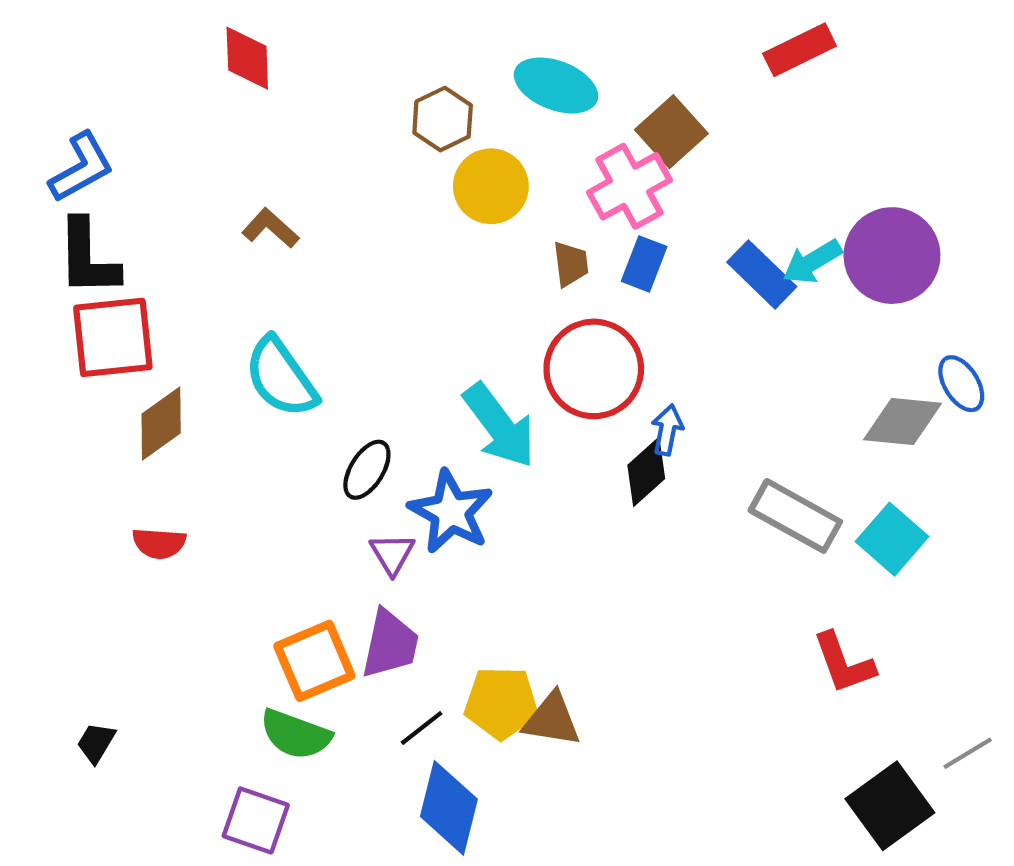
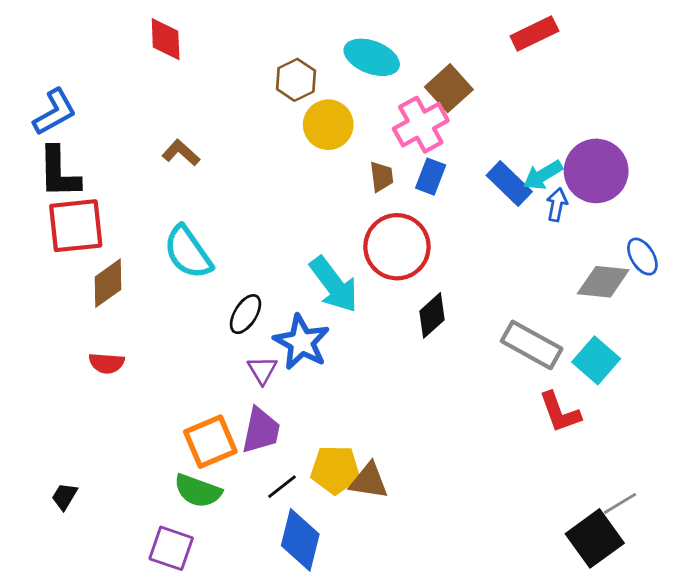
blue arrow: (667, 430) -> (557, 205), moved
red L-shape: (844, 663) -> (560, 412), moved
gray line: (968, 753) -> (620, 503), moved

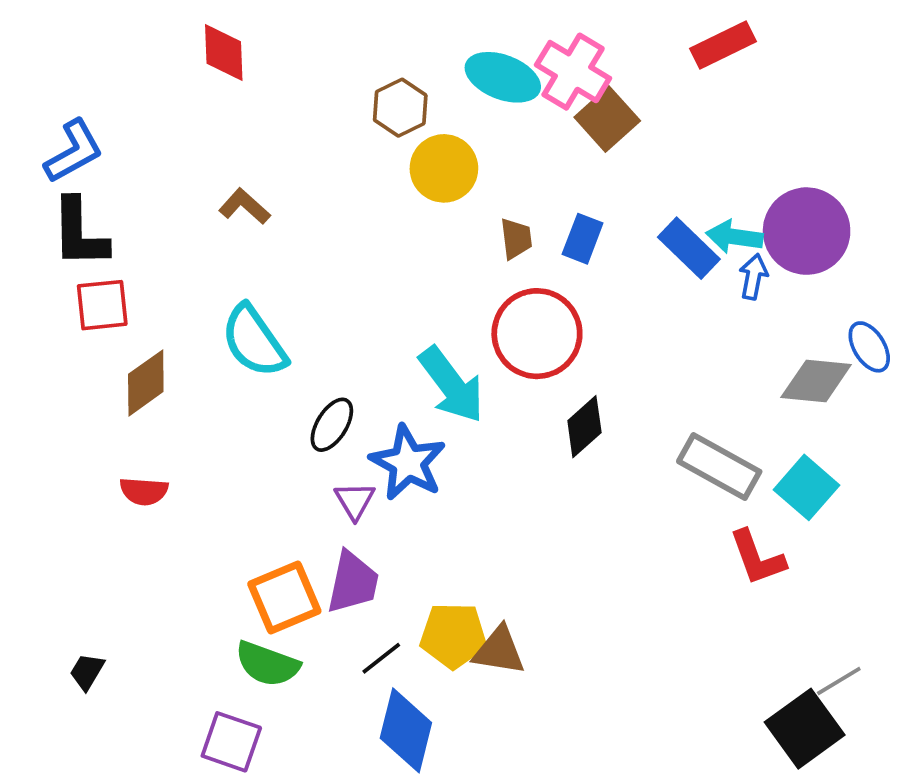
pink cross: (421, 125) -> (573, 72), moved, turned -30
cyan arrow: (543, 175) -> (734, 237), turned 39
red square: (76, 226) -> (102, 305), size x0.7

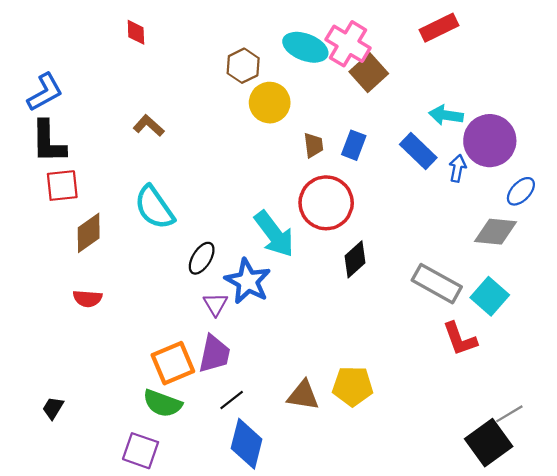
red diamond: (224, 53) -> (136, 32), size x0.7
cyan arrow: (734, 237) -> (446, 115), moved
blue ellipse: (869, 347) -> (521, 191), moved, turned 76
yellow pentagon: (453, 635) -> (353, 386), moved

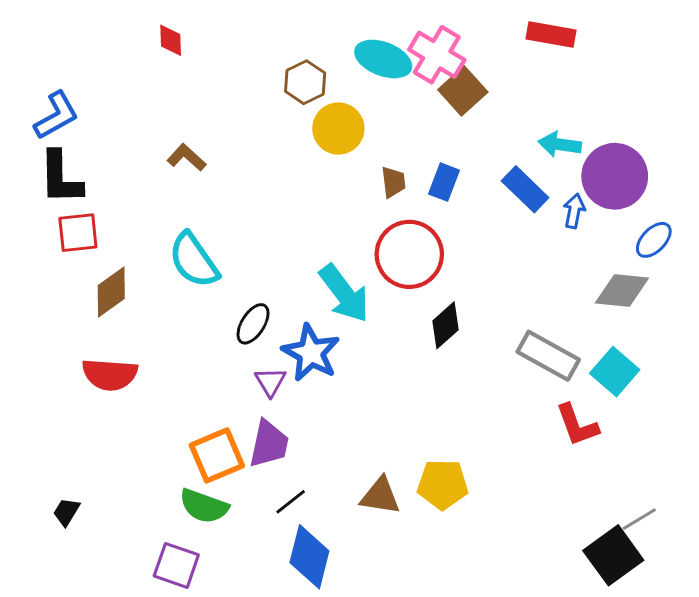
red rectangle: (439, 28) -> (551, 34), turned 36
red semicircle: (88, 299) -> (110, 374), size x1.5

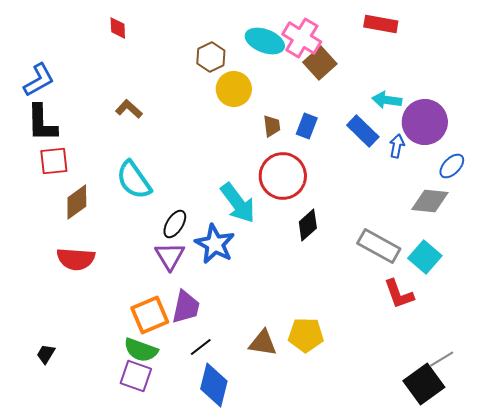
purple triangle: (270, 382) -> (170, 256), moved, size x1.4
purple square: (176, 565) -> (136, 376), moved

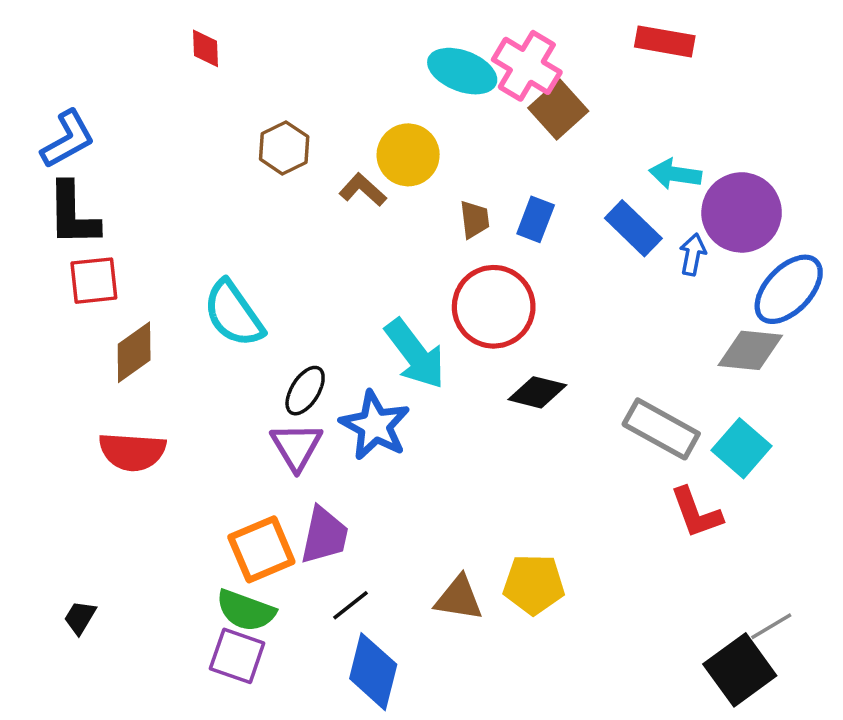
brown hexagon: (211, 57) -> (284, 148), moved
brown L-shape: (129, 109) -> (363, 190), moved
blue ellipse: (452, 166) -> (789, 289), size x1.6
black diamond: (308, 225) -> (537, 392), turned 56

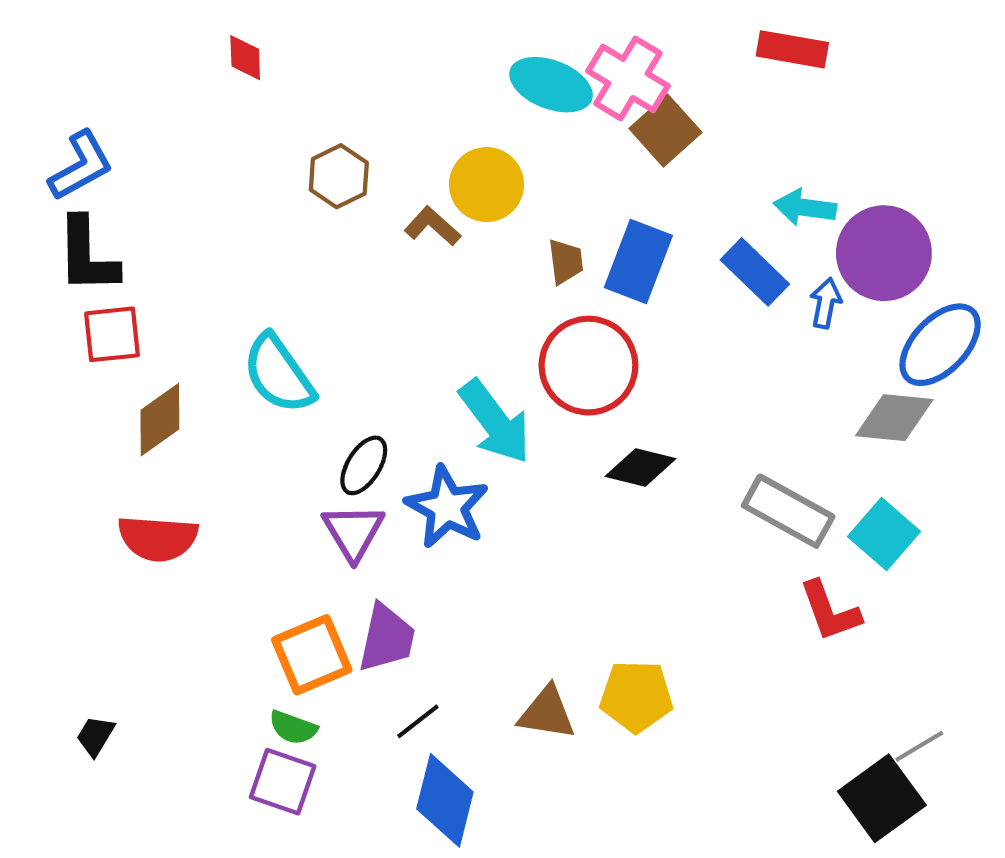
blue rectangle: (536, 219) -> (638, 262), size x1.5
green semicircle: (246, 611) -> (293, 728), size x0.7

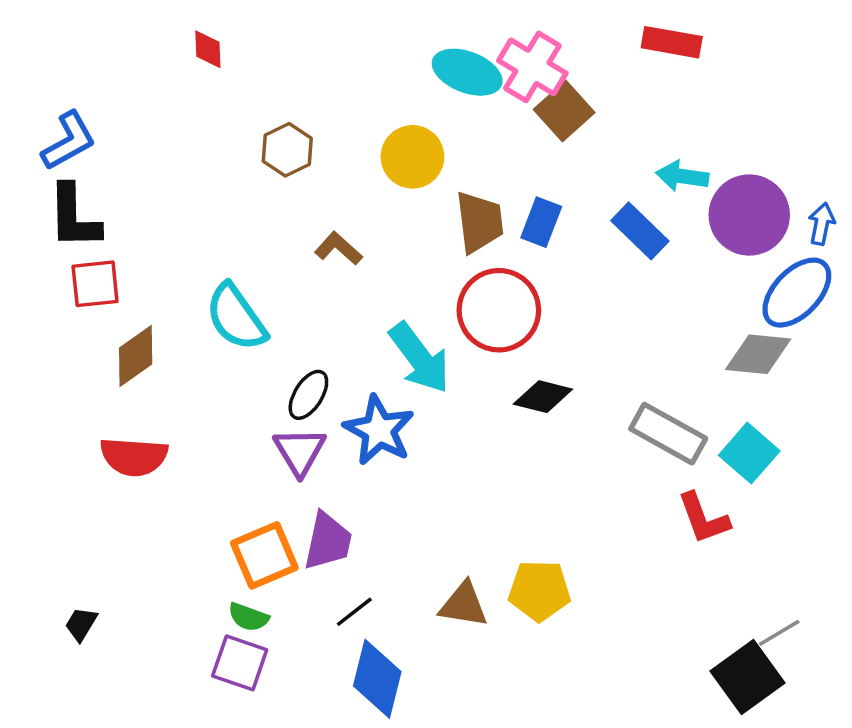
brown L-shape: (432, 226) -> (338, 249), moved
brown trapezoid: (566, 262) -> (479, 222), size x1.6
blue rectangle: (638, 262) -> (541, 222), size x0.7
blue arrow: (826, 303) -> (822, 224), moved

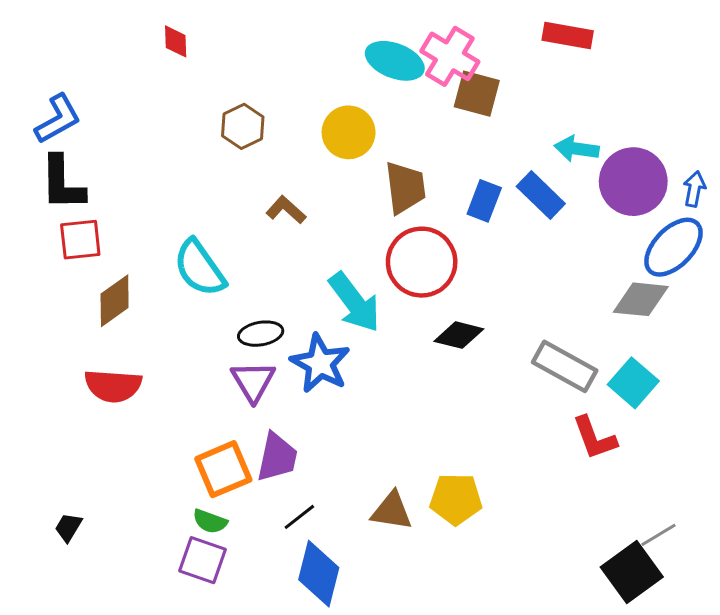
brown square: (564, 111) -> (477, 94), turned -33
blue rectangle: (541, 222) -> (484, 201), moved
black ellipse: (308, 395) -> (261, 334), turned 48

